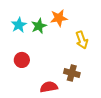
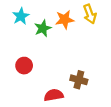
cyan star: (19, 25) -> (21, 16), moved
yellow arrow: (82, 40) -> (90, 14), moved

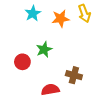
cyan star: (21, 16) -> (33, 13), moved
green star: (43, 28) -> (44, 49), moved

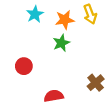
green star: (44, 49) -> (61, 43), moved
brown cross: (74, 75) -> (96, 83), moved, turned 35

